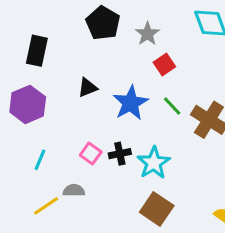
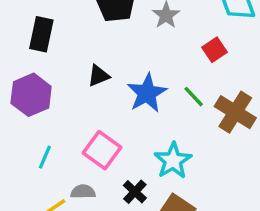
red square: (164, 65) -> (214, 50), moved
pink square: (91, 154) -> (102, 150), size x1.5
black cross: (120, 154) -> (135, 192), moved, turned -35

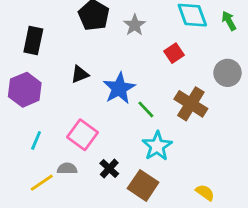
green line: (194, 97) -> (146, 109), moved
cyan star: (173, 161) -> (157, 146), moved

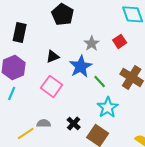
gray star: (135, 25) -> (92, 43), moved
pink square: (83, 135) -> (52, 86), moved
cyan line: (36, 140) -> (12, 93), moved

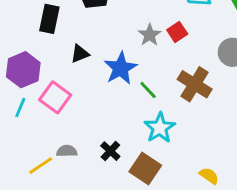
black rectangle: (20, 32) -> (49, 19), moved
gray star: (92, 43) -> (150, 35), moved
pink square: (52, 86) -> (55, 97), moved

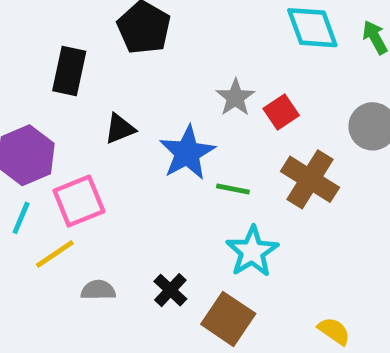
red square: (177, 32) -> (281, 112), moved
green line: (148, 90) -> (233, 189), turned -36
pink square: (55, 97) -> (79, 201), turned 32
yellow line: (41, 166) -> (55, 254), moved

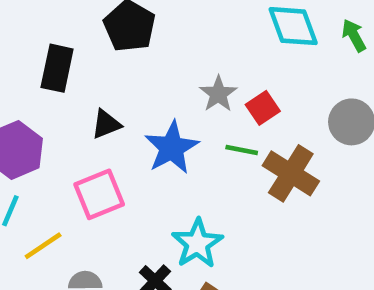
green line: (233, 189) -> (242, 150), moved
pink square: (79, 201) -> (99, 194), moved
cyan star: (252, 252) -> (197, 243), moved

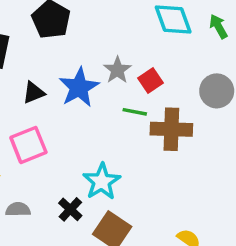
blue star: (172, 148) -> (79, 87), moved
brown cross: (291, 173) -> (171, 129), turned -30

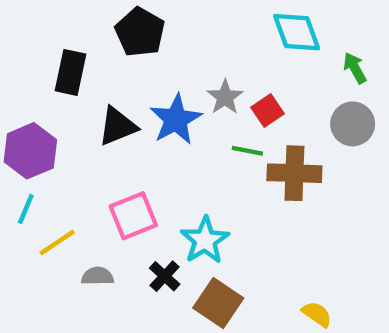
green arrow: (218, 26) -> (355, 68), moved
black triangle: (34, 93) -> (118, 126), size x1.4
pink square: (28, 145) -> (133, 216), moved

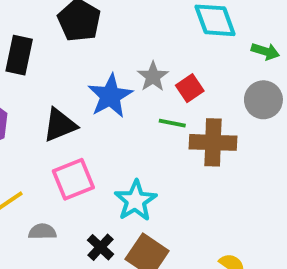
green arrow: (355, 68) -> (265, 51), turned 136
black triangle: (118, 126) -> (60, 125), moved
black cross: (165, 276) -> (101, 247), moved

